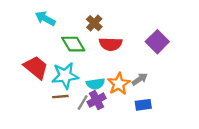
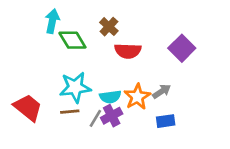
cyan arrow: (45, 18) -> (52, 21), turned 72
green diamond: (73, 44) -> (72, 40), moved
red trapezoid: (36, 67) -> (28, 108), moved

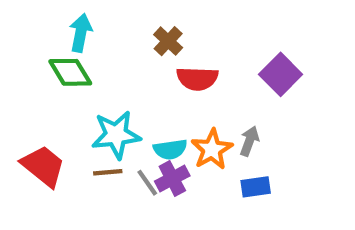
green diamond: (72, 40) -> (70, 72), moved
gray arrow: (162, 91) -> (249, 141), turned -36
gray line: (95, 118) -> (147, 183), turned -66

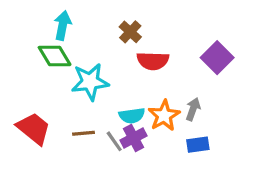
cyan star: (116, 135) -> (90, 82), moved

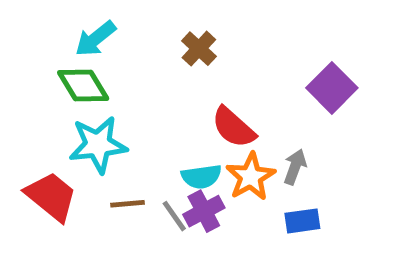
cyan arrow: (63, 25) -> (95, 39), turned -140
red semicircle: (153, 61) -> (233, 127), moved, turned 40
cyan star: (90, 82) -> (98, 145), moved

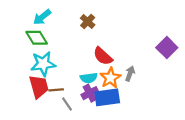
purple square: (332, 88) -> (167, 48), moved
red trapezoid: (51, 196) -> (39, 87), moved, turned 35
gray line: (174, 216) -> (67, 104), moved
blue rectangle: (302, 221) -> (107, 97), moved, size x1.6

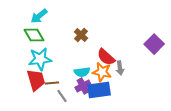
brown cross: (88, 21) -> (81, 35), moved
red semicircle: (103, 56) -> (106, 57), moved
gray arrow: (130, 74) -> (120, 68), turned 152
orange star: (110, 78) -> (102, 72), turned -30

